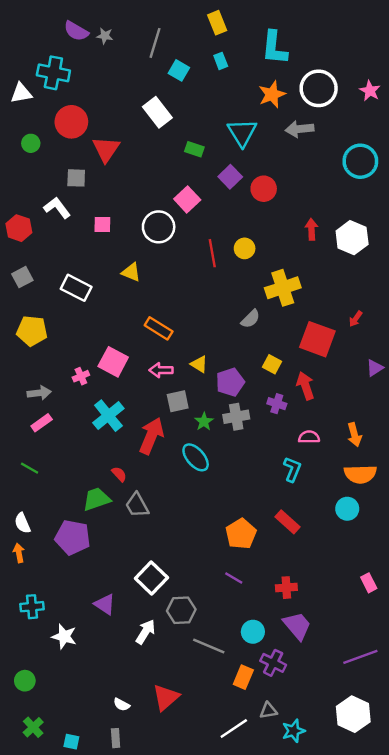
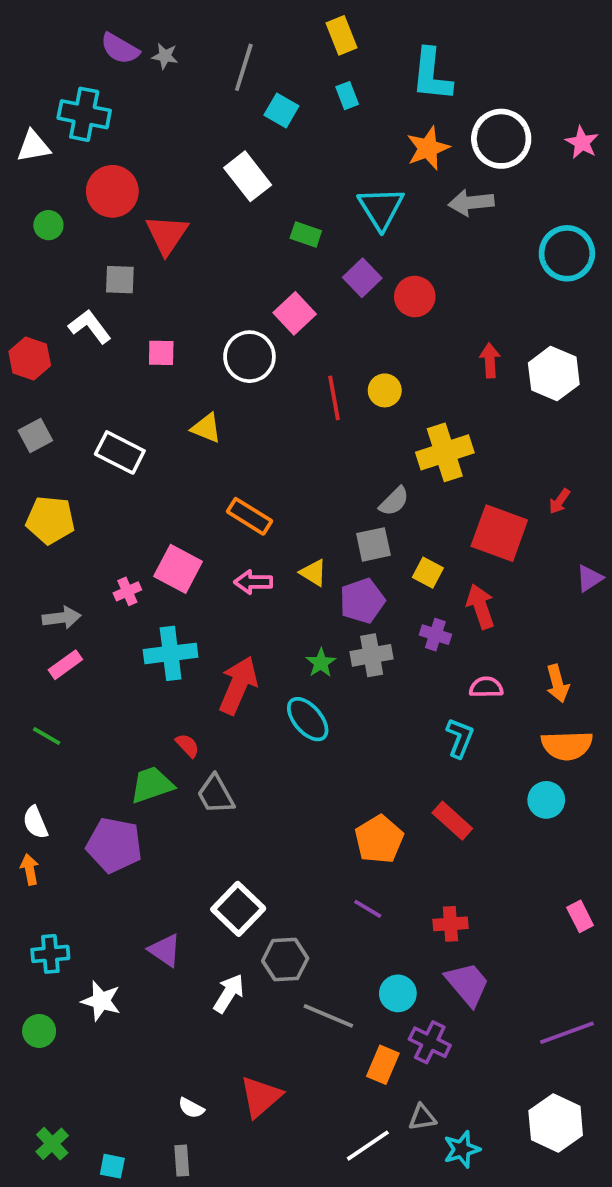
gray square: (178, 401) -> (373, 544), moved
cyan cross: (108, 416) -> (171, 653), turned 32
green circle: (25, 681) -> (39, 1031), moved

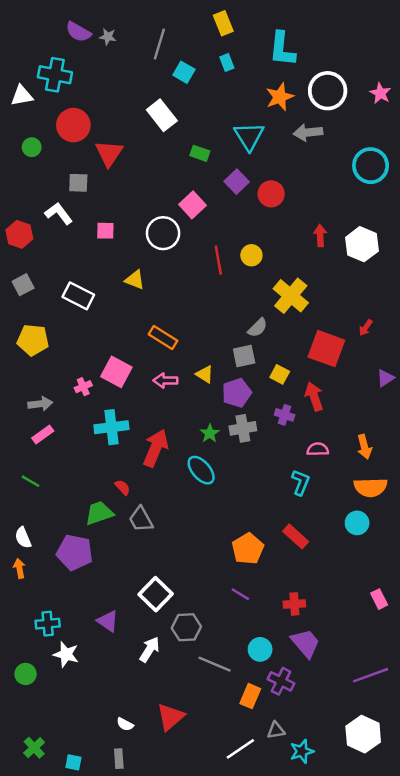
yellow cross: (445, 452) -> (291, 296), turned -32
cyan cross: (50, 954) -> (48, 624), moved

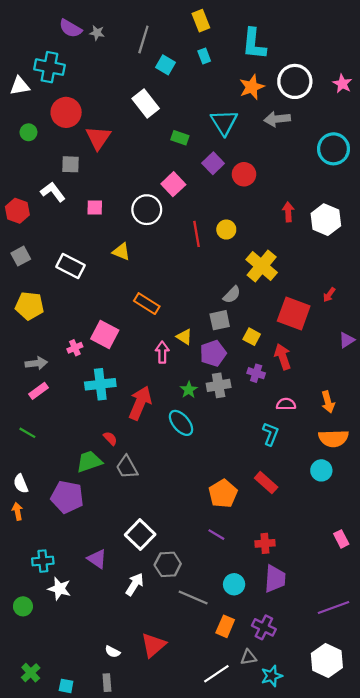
pink arrow: (165, 380) -> (162, 352), moved, turned 90
purple trapezoid: (305, 643) -> (275, 579), turned 44
purple cross: (281, 681) -> (264, 627), moved

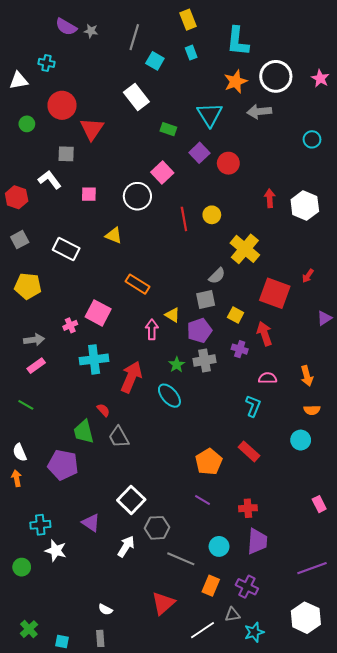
cyan cross: (49, 67) -> (46, 63), size x0.6
cyan circle: (333, 149) -> (312, 139), size x0.6
orange semicircle: (333, 438) -> (312, 410), size x0.6
green trapezoid: (89, 462) -> (84, 432), turned -85
red triangle: (153, 645) -> (163, 603), moved

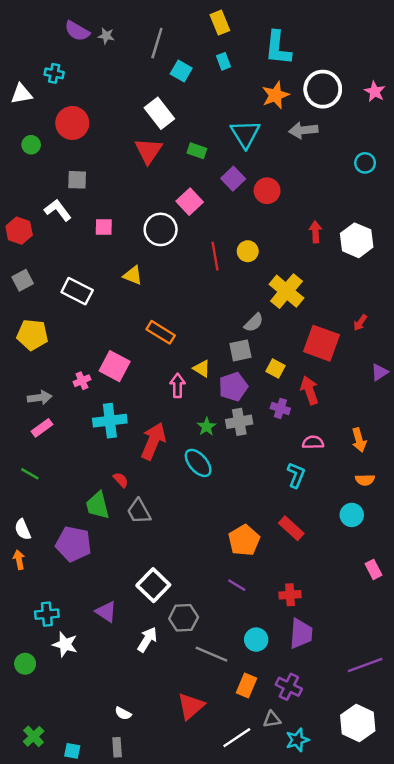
red triangle: (92, 129) -> (148, 151), moved
pink rectangle: (319, 504) -> (374, 569), moved

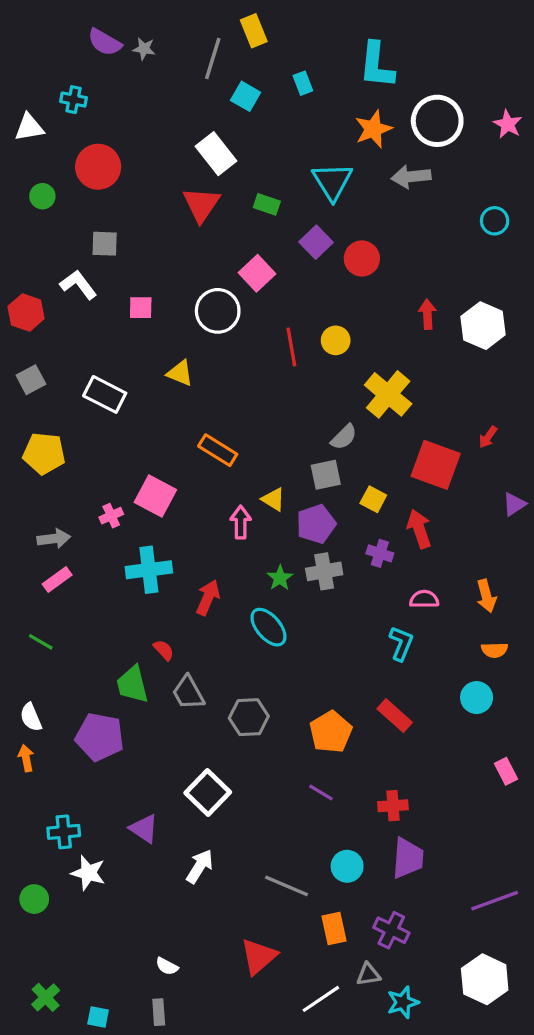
yellow rectangle: (220, 23) -> (254, 31), moved
red arrow: (153, 441) -> (208, 598), size x0.7
gray hexagon: (184, 618) -> (249, 717), moved
orange rectangle: (246, 686) -> (334, 929), turned -35

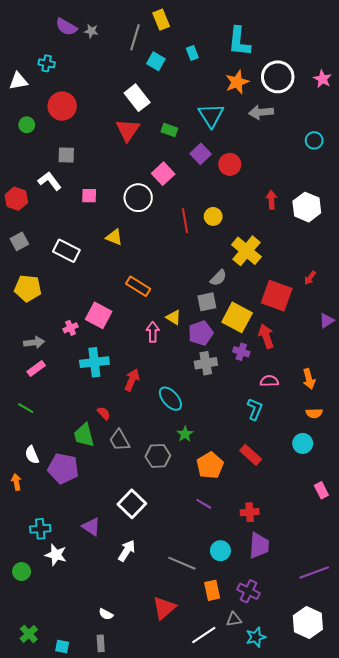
yellow square: (373, 499) -> (237, 317), size x1.8
green star: (280, 578) -> (185, 434), moved
white semicircle: (31, 717) -> (32, 455), moved

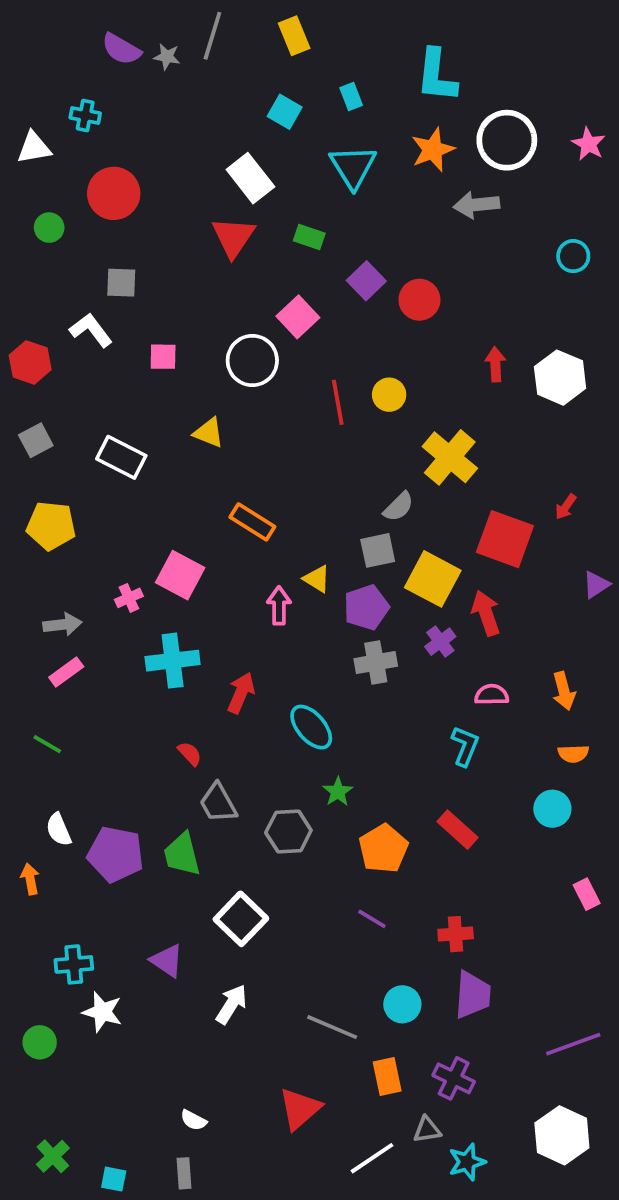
gray line: (135, 37) -> (212, 36), moved
cyan triangle: (211, 115) -> (353, 167), moved
purple cross: (241, 352) -> (440, 642), turned 35
green trapezoid: (84, 435) -> (182, 854), moved

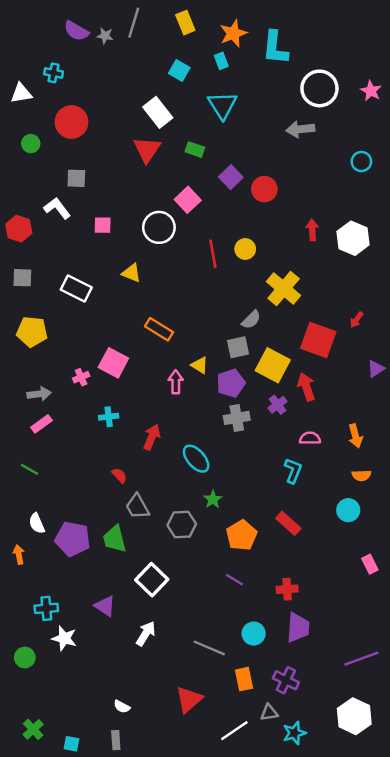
orange star: (433, 150) -> (233, 33), moved
gray square: (36, 440) -> (22, 278), turned 30
cyan cross: (173, 661) -> (109, 417), size x0.6

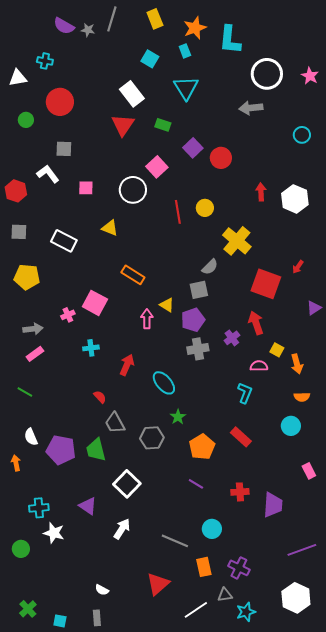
yellow square: (273, 365) -> (277, 350), moved, size x0.5
purple trapezoid: (298, 628) -> (273, 505), moved

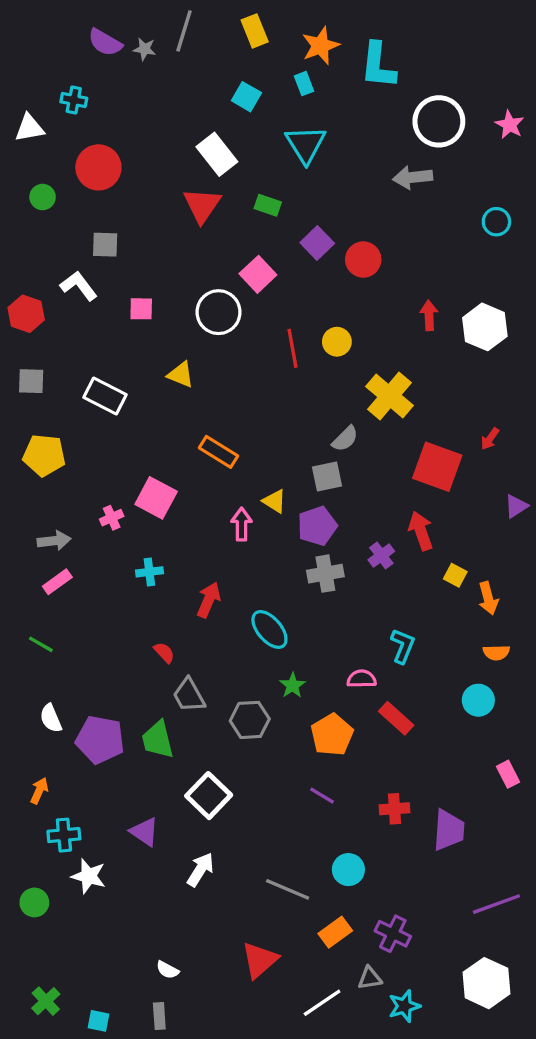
pink semicircle: (259, 366) -> (362, 679), moved
orange arrow: (16, 463) -> (39, 791), moved, turned 35
orange rectangle: (204, 567) -> (335, 932), turned 66

